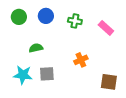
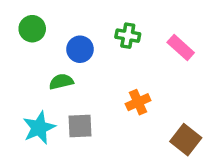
blue circle: (46, 16) -> (80, 49), moved
cyan star: (23, 75) -> (39, 128), turned -30
brown square: (109, 82) -> (186, 140), turned 30

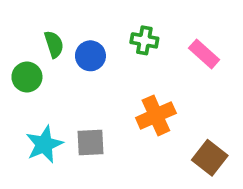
green circle: (32, 29) -> (27, 77), moved
green semicircle: (61, 82) -> (54, 44), moved, turned 85
orange cross: (138, 102) -> (156, 115), size x1.4

